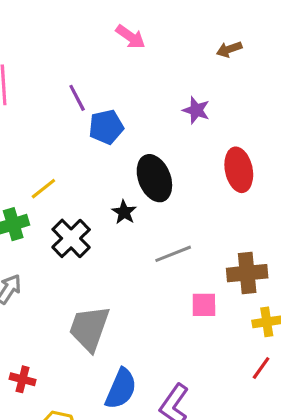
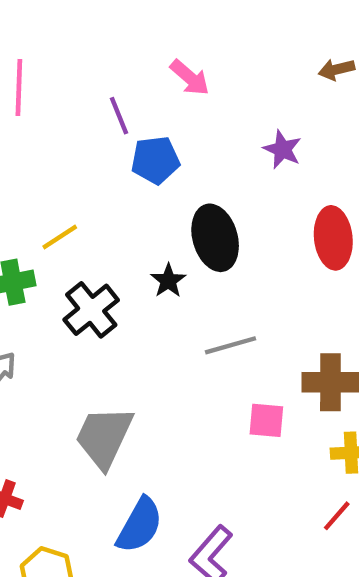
pink arrow: (130, 37) -> (190, 78), moved

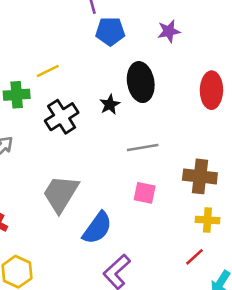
purple star: (282, 149) -> (169, 31), moved, turned 30
pink square: (266, 420) -> (145, 193), moved
blue semicircle: (140, 525) -> (97, 228), moved

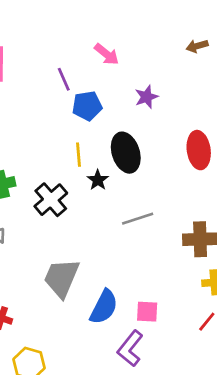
yellow line: (48, 71) -> (78, 155), moved, turned -60
pink square: (145, 193) -> (147, 312), moved

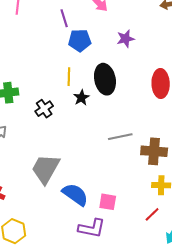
black cross: (51, 200) -> (44, 109), size x0.7
gray line: (138, 219) -> (120, 137), moved
blue semicircle: (104, 307) -> (75, 195), turned -88
purple L-shape: (130, 348) -> (92, 228), turned -124

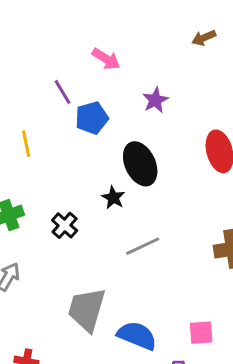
yellow line: (69, 77) -> (26, 144), moved
gray line: (120, 137) -> (143, 246), moved
pink square: (108, 202) -> (201, 333), moved

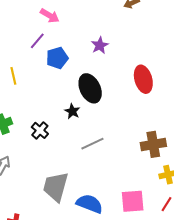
pink arrow: (106, 59) -> (50, 16), moved
purple line: (63, 92) -> (37, 41), turned 72
pink square: (201, 333) -> (133, 201), size x1.4

